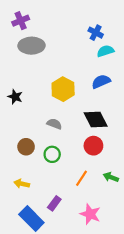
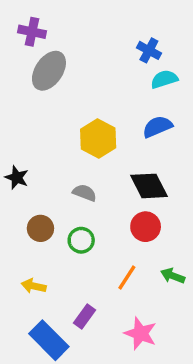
purple cross: (21, 21) -> (32, 32), turned 35
gray ellipse: (31, 46) -> (49, 71), turned -55
black star: (15, 97) -> (17, 178), moved

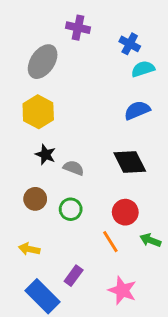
purple cross: (32, 32) -> (78, 28), moved
yellow hexagon: (98, 139) -> (38, 112), moved
black star: (17, 178) -> (46, 155), moved
red circle: (146, 227) -> (125, 212), moved
orange line: (127, 278) -> (110, 242), turned -65

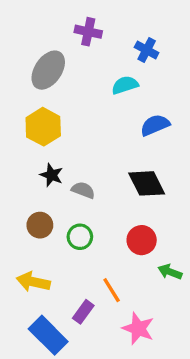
cyan semicircle: (143, 69) -> (125, 85), moved
orange line: (110, 242) -> (112, 290), moved
yellow arrow: (29, 249) -> (33, 282), size x1.4

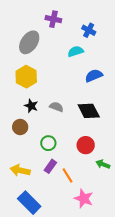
gray semicircle: (83, 190) -> (56, 107), moved
brown circle: (40, 225) -> (20, 127), moved
purple rectangle: (83, 312) -> (50, 166), moved

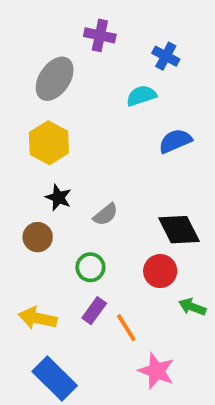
gray semicircle: (56, 107) -> (106, 214), moved, turned 120
black diamond: (89, 111) -> (179, 230), moved

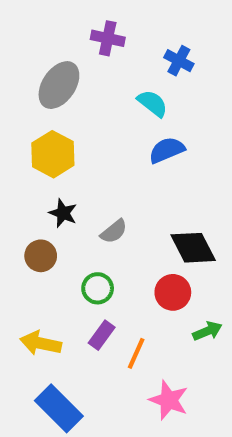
cyan semicircle: (141, 96) -> (152, 103), turned 56
blue semicircle: (175, 141) -> (167, 150), moved
green arrow: (192, 307) -> (207, 331), turned 136
orange line: (126, 328) -> (136, 353), turned 56

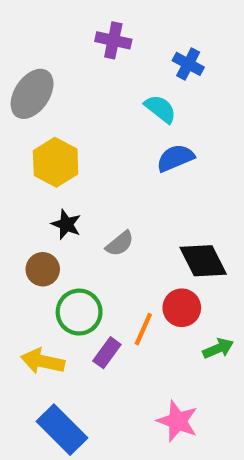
gray ellipse: (59, 85) -> (32, 94), moved
green circle: (98, 288) -> (79, 312), moved, size x1.4
orange line: (136, 353) -> (143, 329), moved

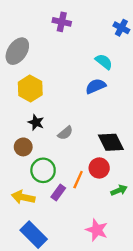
blue cross: (188, 64) -> (121, 28), moved
cyan semicircle: (160, 109) -> (104, 62), moved

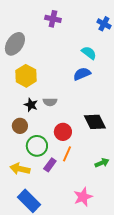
gray semicircle: (65, 133) -> (50, 102), moved, turned 40
red circle: (99, 168) -> (63, 132), moved
pink star: (97, 230) -> (83, 197), turned 30

